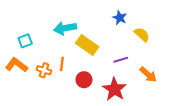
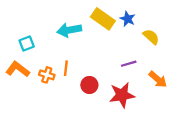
yellow rectangle: (87, 45) -> (103, 19), moved
red star: (114, 89) -> (122, 95), turned 30

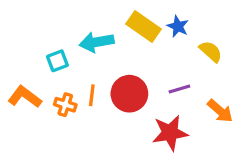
cyan square: (27, 43) -> (57, 61), moved
red circle: (89, 85) -> (129, 94), moved, size x1.5

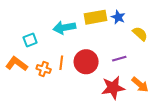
yellow rectangle: (143, 26) -> (95, 17), turned -45
cyan square: (57, 61) -> (30, 40), moved
orange arrow: (220, 111) -> (140, 85), moved

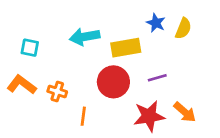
yellow rectangle: (95, 17) -> (126, 48), moved
yellow semicircle: (140, 34) -> (183, 28), moved, turned 70
cyan square: (30, 40) -> (30, 48), moved, turned 32
orange line: (61, 63) -> (83, 116), moved

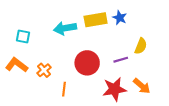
yellow semicircle: (183, 28) -> (141, 46), moved
yellow rectangle: (126, 48) -> (96, 20), moved
orange cross: (57, 91) -> (44, 70), turned 32

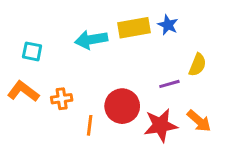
red circle: (87, 63) -> (122, 106), moved
orange cross: (44, 70) -> (62, 99), turned 32

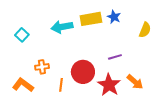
cyan square: (32, 51) -> (22, 35), turned 32
yellow semicircle: (197, 65) -> (145, 30), moved
orange L-shape: (23, 91) -> (23, 85), moved
red star: (161, 125) -> (109, 85), turned -30

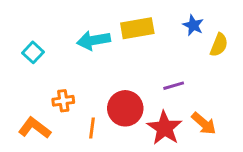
blue star: (114, 17) -> (193, 25), moved

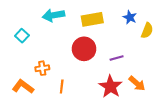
cyan arrow: (94, 40) -> (53, 15), moved
red circle: (125, 108) -> (84, 49), moved

